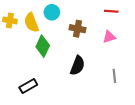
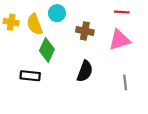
pink triangle: (109, 37) -> (120, 40), size x1.5
black rectangle: (28, 86) -> (30, 76), moved, turned 36

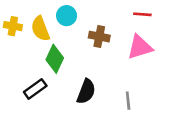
black semicircle: (85, 71) -> (86, 92), moved
black rectangle: (30, 76) -> (35, 89), turned -42
gray line: (125, 82) -> (128, 101), moved

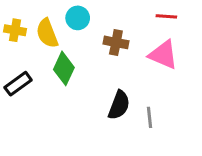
pink triangle: (140, 47) -> (163, 55), turned 40
black rectangle: (35, 89) -> (18, 84), moved
black semicircle: (86, 92) -> (119, 105), moved

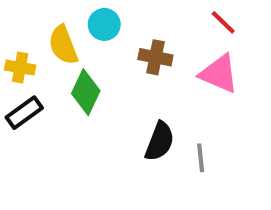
red line: (166, 16) -> (223, 22), turned 40
yellow cross: (15, 30) -> (20, 68), moved

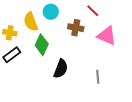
red line: (223, 22) -> (93, 11), moved
black semicircle: (160, 141) -> (61, 69), moved

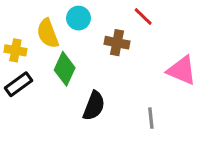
pink triangle: (107, 36) -> (182, 70), moved

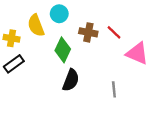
red line: (143, 17) -> (114, 32), moved
green diamond: (65, 69) -> (63, 50), moved

